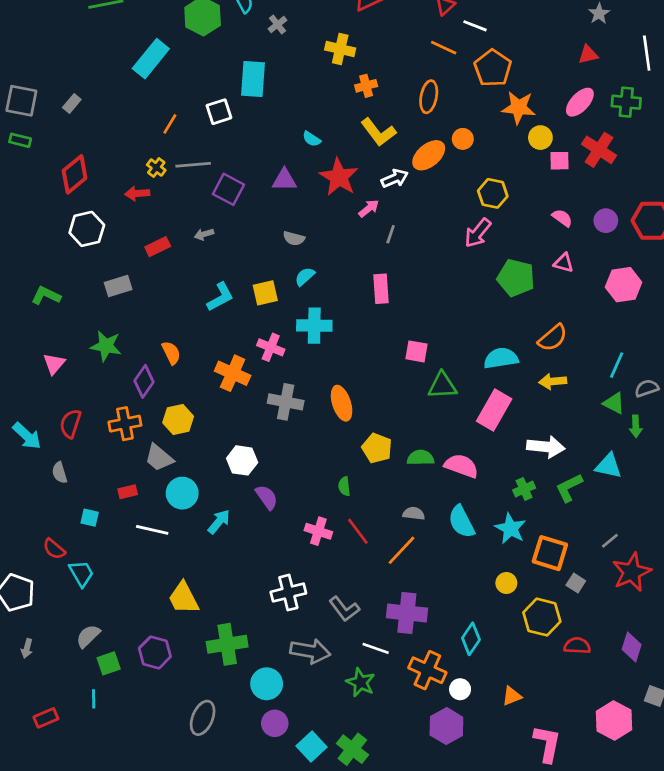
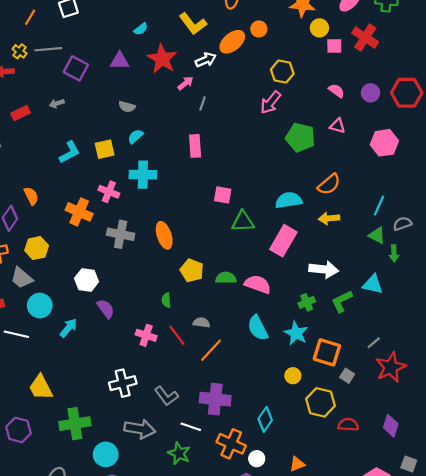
cyan semicircle: (312, 139) -> (141, 29), turned -72
gray semicircle: (414, 514) -> (201, 323), moved

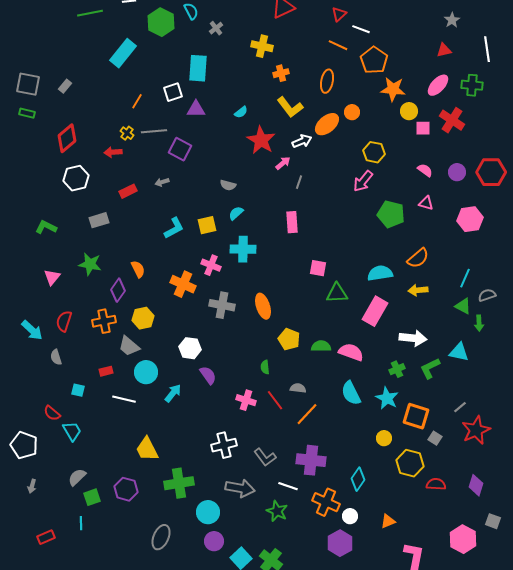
purple triangle: (120, 61) -> (196, 109), moved

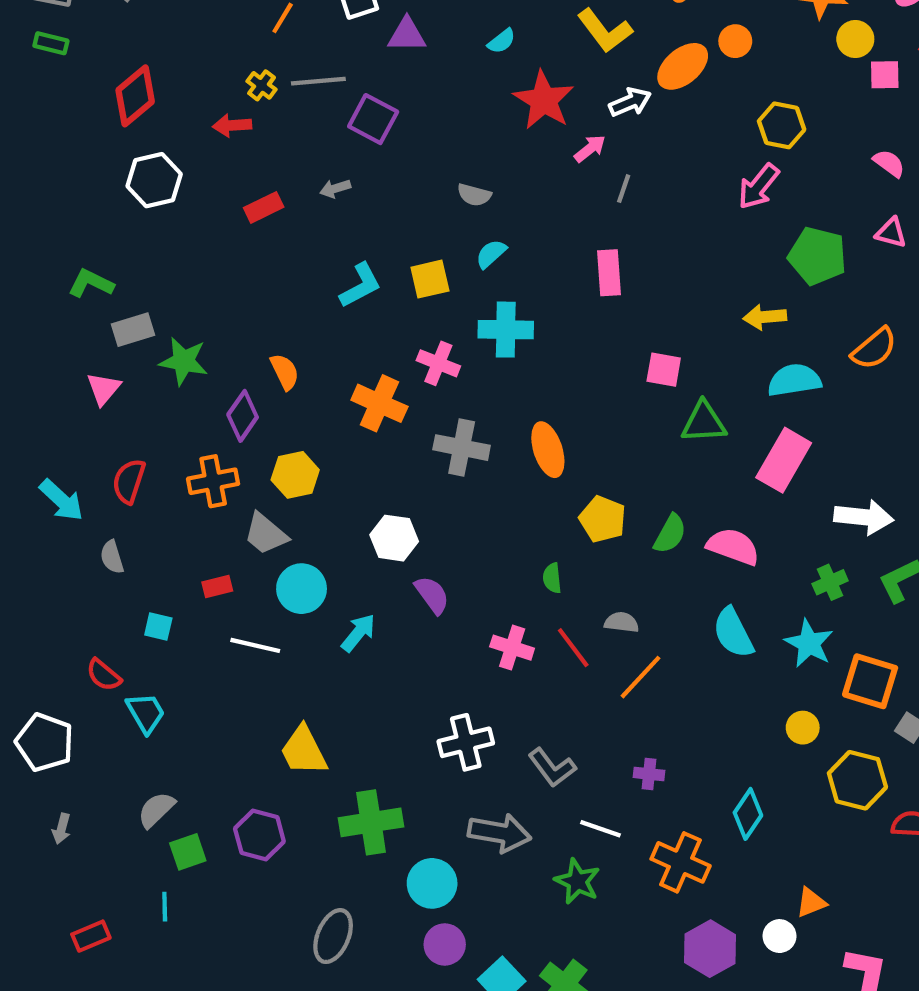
gray rectangle: (99, 220) -> (133, 330), moved
yellow arrow: (418, 290) -> (765, 317), moved
green semicircle: (321, 346) -> (670, 534), turned 120
purple cross: (311, 460) -> (649, 774), size x0.5
white circle: (350, 516) -> (780, 936), moved

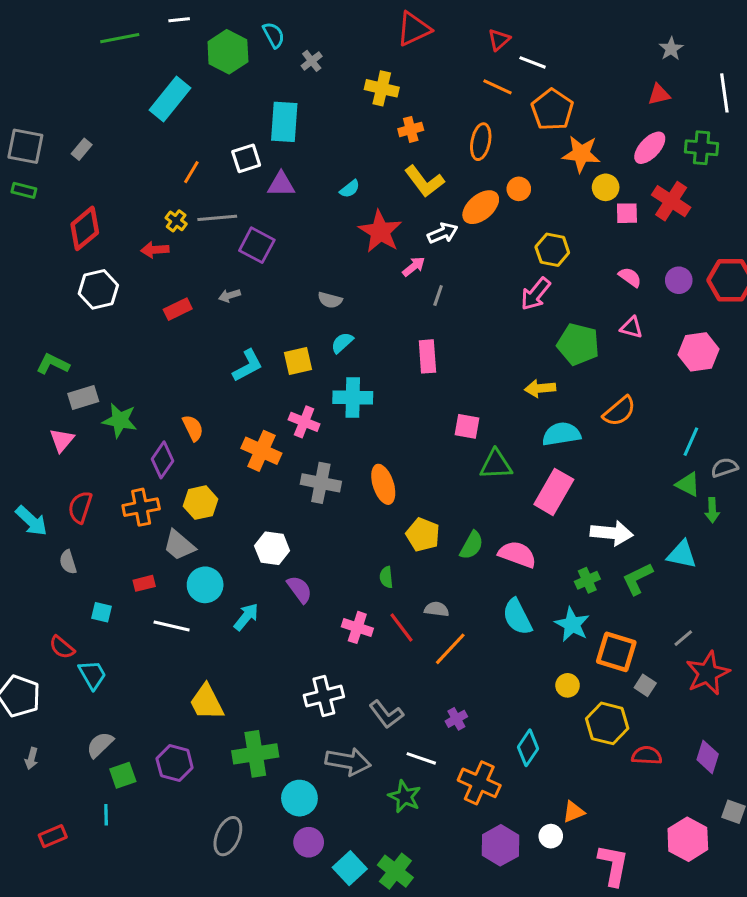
purple cross: (649, 774) -> (456, 719), turned -35

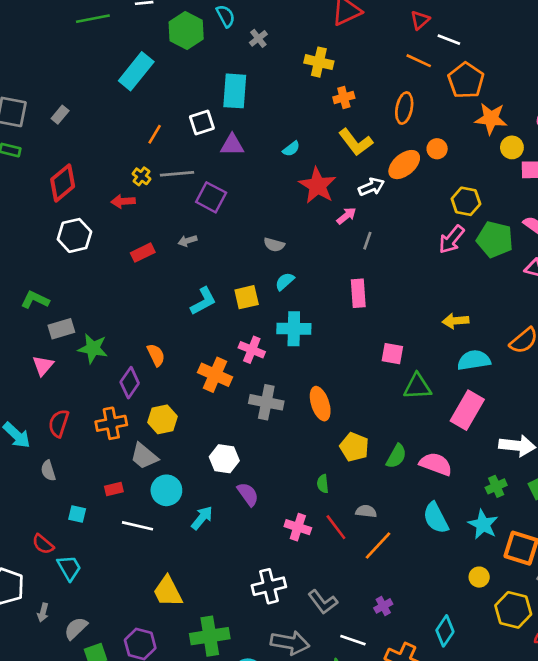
green pentagon: (578, 344) -> (495, 239), moved
gray arrow: (31, 758) -> (43, 612), moved

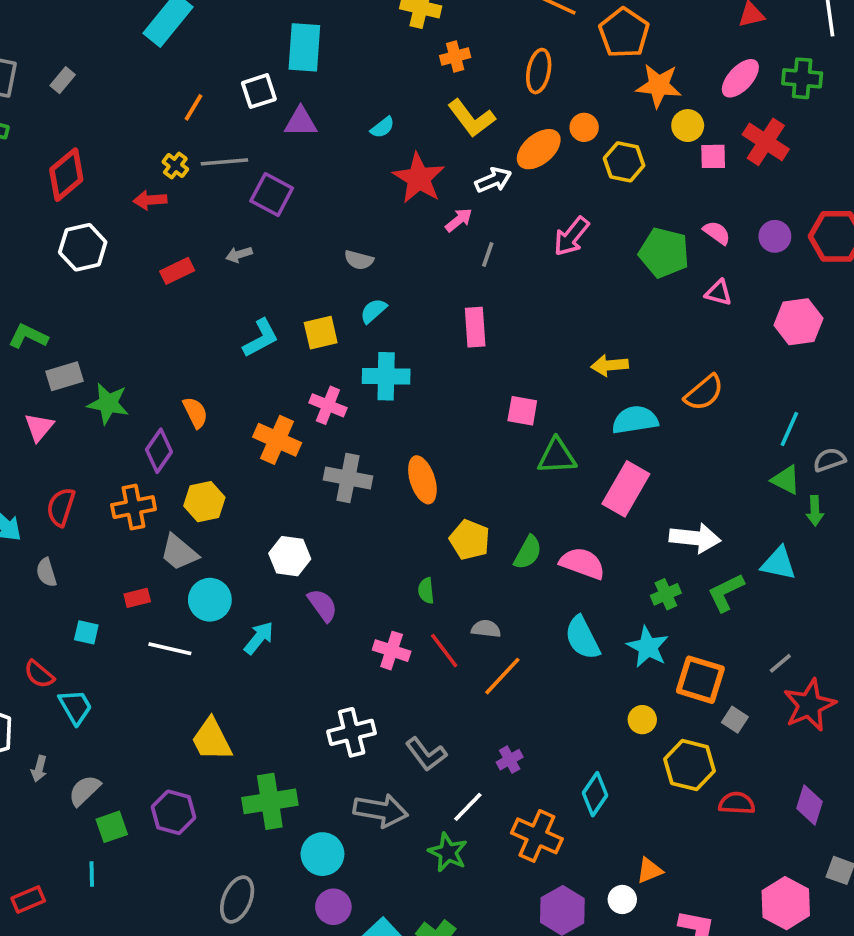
yellow hexagon: (466, 201) -> (624, 162), moved
pink arrow: (452, 239) -> (571, 236), moved
white line: (353, 640) -> (468, 807), turned -65

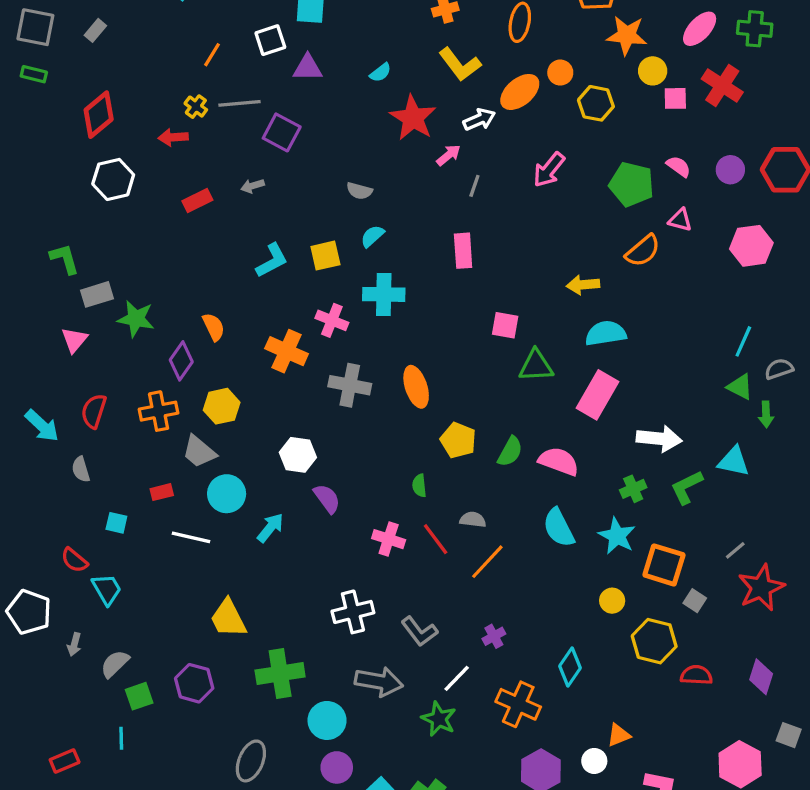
green L-shape: (28, 336) -> (65, 259), turned 48
orange semicircle: (704, 393) -> (643, 251), moved

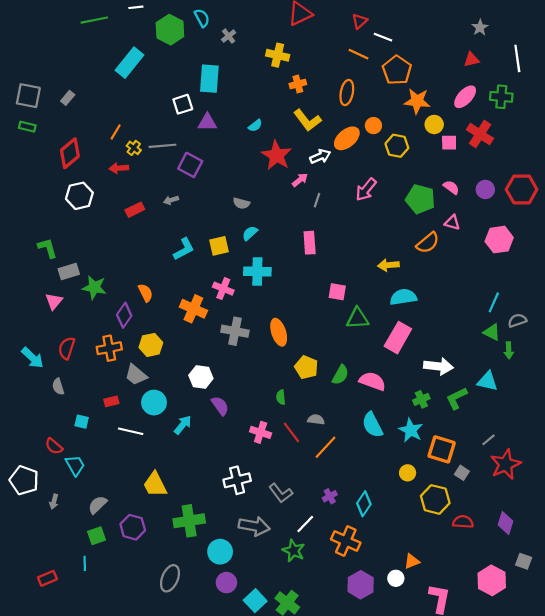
orange line: (212, 55) -> (116, 132), moved
gray semicircle: (115, 664) -> (98, 505), moved
cyan diamond: (570, 667) -> (364, 504), moved

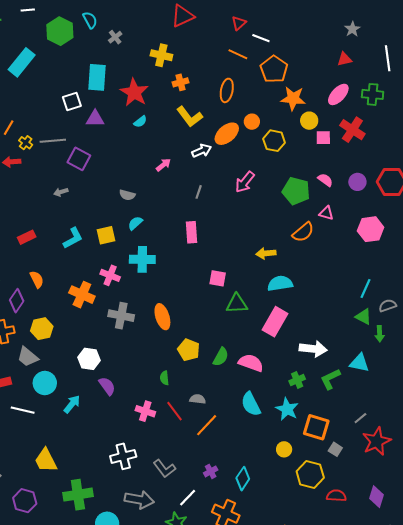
red star: (277, 155) -> (134, 92), moved
pink arrow: (300, 180) -> (163, 165), moved
red rectangle: (135, 210) -> (27, 237), moved

